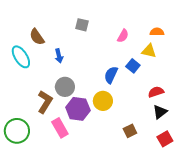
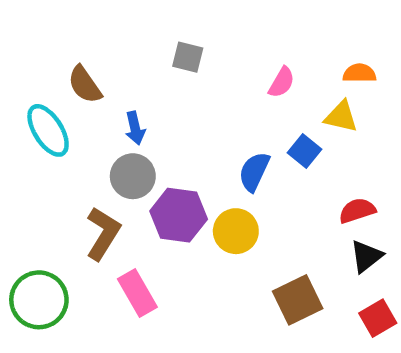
gray circle: (65, 87) -> (133, 176), moved
purple hexagon: (78, 109) -> (179, 215), moved
brown square: (130, 131) -> (298, 300), size x1.5

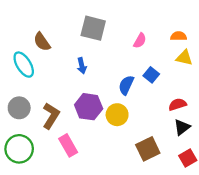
gray square: (188, 57) -> (93, 28), size x1.6
yellow triangle: (341, 117) -> (184, 58), moved
blue arrow: (135, 128) -> (82, 66), moved
gray circle: (133, 176) -> (19, 108), moved

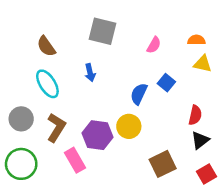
cyan ellipse: (24, 65) -> (47, 84), moved
red semicircle: (177, 104) -> (195, 115), turned 120
purple hexagon: (89, 107) -> (98, 135), moved

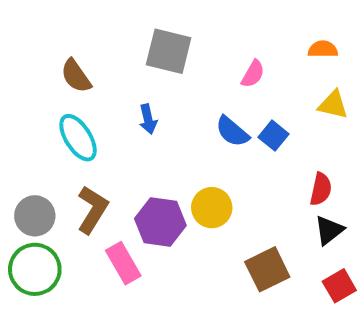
orange semicircle: (196, 40) -> (323, 49), moved
blue semicircle: (139, 94) -> (232, 131), moved, turned -75
gray circle: (21, 119) -> (35, 216), moved

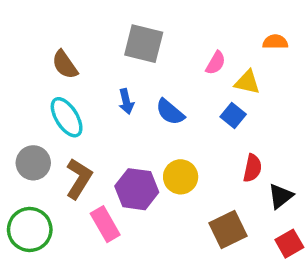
yellow triangle: (333, 105) -> (247, 82), moved
blue semicircle: (232, 131) -> (170, 112), moved
red semicircle: (321, 189) -> (252, 168), moved
gray circle: (35, 216) -> (33, 163), moved

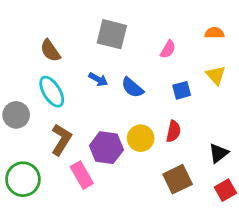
yellow triangle: (247, 82) -> (216, 75), moved, turned 35
blue arrow: (126, 101) -> (98, 79), turned -48
blue square: (233, 115) -> (182, 90), turned 36
gray circle: (33, 163) -> (16, 115), moved
red semicircle: (252, 168) -> (173, 131), moved

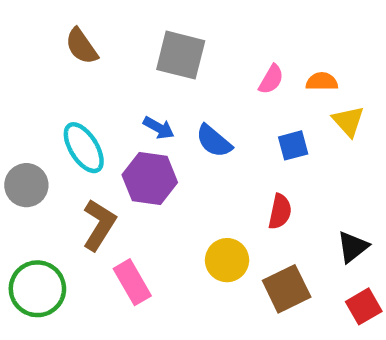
orange semicircle: (214, 33) -> (322, 82), moved
brown semicircle: (50, 51) -> (81, 46), moved
yellow circle: (141, 138) -> (227, 260), moved
purple hexagon: (106, 148) -> (150, 179), moved

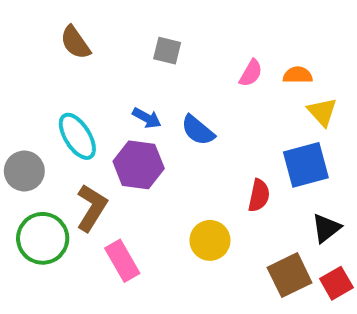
gray square: (181, 55) -> (167, 51), size x0.6
blue square: (293, 145) -> (306, 165), moved, size x1.6
green circle: (37, 289) -> (43, 238), moved
brown square: (287, 289) -> (290, 275), moved

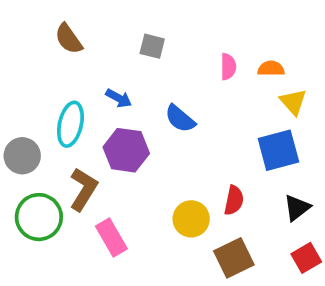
pink semicircle: (251, 73) -> (228, 67), turned -30
blue arrow: (147, 118) -> (119, 98), moved
cyan ellipse: (77, 136) -> (70, 124), turned 45
red semicircle: (259, 196) -> (234, 200), moved
brown square: (290, 275) -> (234, 258), moved

